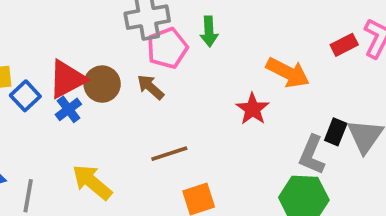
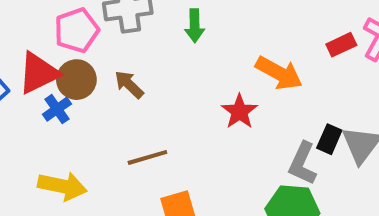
pink pentagon: (167, 48) -> (77, 30), moved
blue cross: (68, 109) -> (57, 109), moved
yellow arrow: (92, 182) -> (62, 186), turned 150

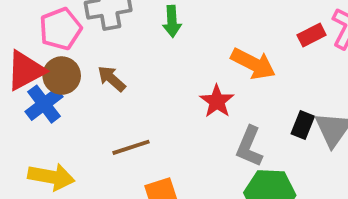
blue cross: (57, 109) -> (44, 104), size x1.4
gray L-shape: (303, 163) -> (249, 147), moved

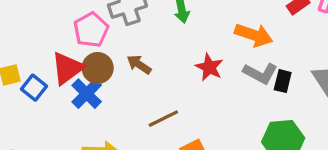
red star: (217, 101) -> (209, 67), moved
black rectangle: (303, 125) -> (283, 81), moved
gray L-shape: (249, 147) -> (260, 73), moved, turned -76

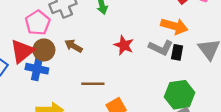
orange arrow: (254, 35) -> (174, 26), moved
blue cross: (87, 94) -> (37, 69), turned -30
brown line: (163, 119) -> (93, 84), turned 30

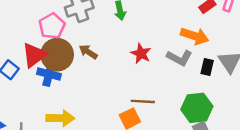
brown circle: (44, 50) -> (57, 55), size x1.4
black rectangle: (177, 52) -> (207, 67), moved
brown line: (93, 84) -> (143, 101), moved

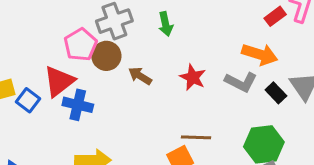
brown arrow: (88, 52) -> (140, 76), moved
brown circle: (57, 55) -> (106, 56), moved, size x0.7
black rectangle: (207, 67) -> (276, 93), turned -56

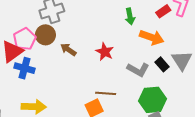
green arrow: (166, 24) -> (130, 16), moved
pink pentagon: (80, 45) -> (25, 39), moved
gray L-shape: (241, 82) -> (138, 70), moved

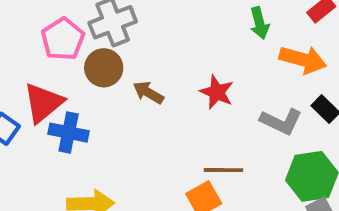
pink pentagon: (25, 39) -> (63, 39), moved

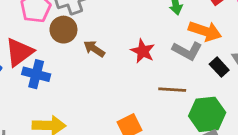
gray L-shape: (281, 122) -> (187, 51), moved
brown line: (223, 170) -> (172, 90), moved

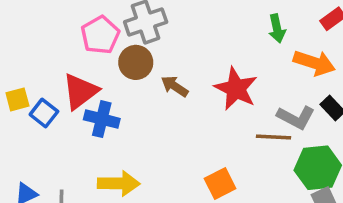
red star: (143, 51) -> (236, 89), size x1.4
gray L-shape: (187, 51) -> (296, 117), moved

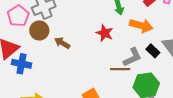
red star: (236, 89) -> (105, 33), moved, size x0.7
gray L-shape: (296, 117) -> (132, 57), turned -50

